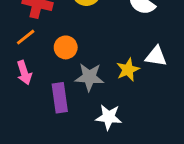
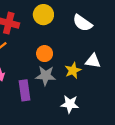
orange circle: (66, 47) -> (45, 54), moved
white star: (109, 117) -> (70, 104), moved

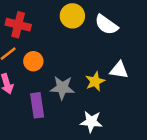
yellow circle: (43, 15) -> (72, 16), moved
orange circle: (45, 54) -> (33, 61), moved

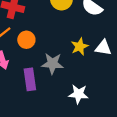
yellow star: (95, 81) -> (80, 47), moved

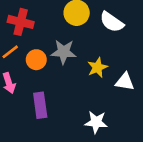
white triangle: (103, 48) -> (125, 82), moved
gray star: (52, 63) -> (64, 52), moved

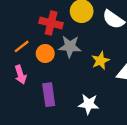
red cross: (21, 22) -> (51, 23), moved
white star: (96, 122) -> (89, 104), moved

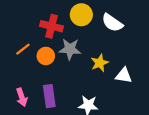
pink arrow: (20, 75) -> (22, 97), moved

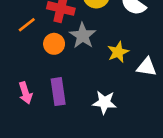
orange line: (23, 49) -> (27, 25), moved
gray star: (70, 49) -> (83, 36), turned 30

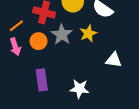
yellow star: (118, 52) -> (88, 33), moved
pink arrow: (25, 93) -> (15, 47), moved

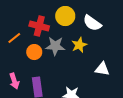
gray star: (62, 35) -> (55, 46), turned -30
pink arrow: (15, 47) -> (14, 81), moved

